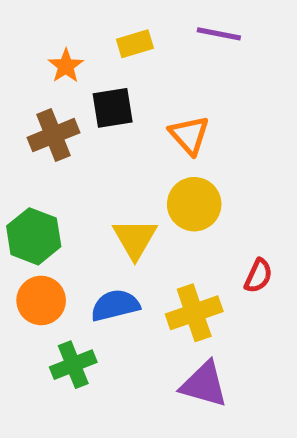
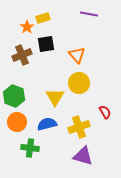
yellow rectangle: (135, 44) -> (43, 18), moved
red semicircle: (258, 276) -> (105, 112), turned -56
green cross: (73, 365) -> (30, 148), turned 30

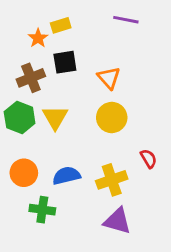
green hexagon: (14, 96) -> (20, 117), moved
yellow triangle: (55, 97) -> (55, 117), moved

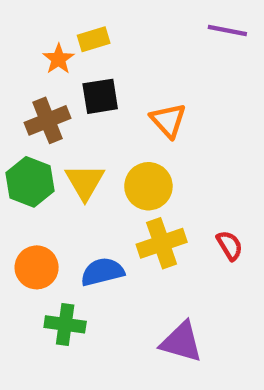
purple line: (126, 20) -> (227, 30), moved
yellow circle: (112, 117) -> (148, 186), moved
yellow cross: (112, 180) -> (162, 243), moved

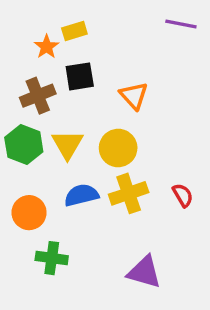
blue semicircle: (102, 272) -> (81, 195), moved

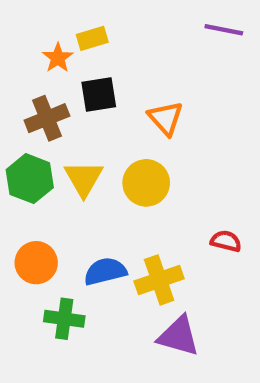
yellow cross: (129, 193) -> (159, 280), moved
blue semicircle: (81, 195) -> (105, 271), moved
red semicircle: (183, 195) -> (226, 241), turned -45

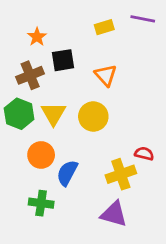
yellow rectangle: (92, 38) -> (104, 27), moved
orange circle: (36, 263) -> (41, 155), moved
blue semicircle: (105, 271) -> (67, 173), turned -48
yellow cross: (159, 280) -> (121, 174), moved

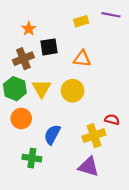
orange triangle: (106, 75) -> (82, 59), turned -42
orange circle: (41, 155) -> (21, 119), moved

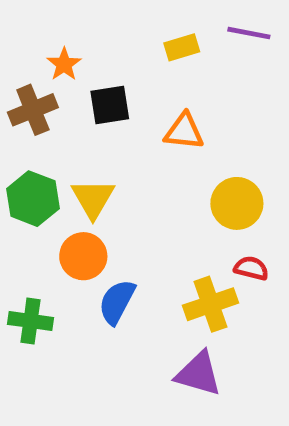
brown cross: (23, 59) -> (33, 110), moved
yellow circle: (73, 91) -> (237, 203), moved
orange circle: (21, 119) -> (83, 256), moved
green cross: (32, 158) -> (31, 321), moved

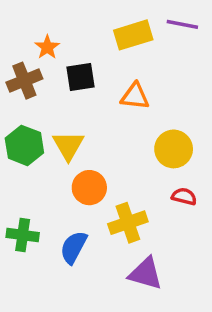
yellow rectangle: (182, 47) -> (133, 35), size x1.5
orange circle: (83, 256) -> (89, 188), moved
blue semicircle: (117, 302) -> (74, 247), moved
yellow cross: (210, 304) -> (128, 223), moved

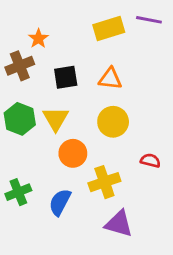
black square: (81, 77) -> (66, 77), moved
yellow circle: (174, 149) -> (113, 122), moved
green cross: (23, 235) -> (18, 192), turned -30

